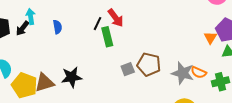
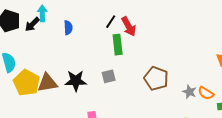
black line: (98, 24) -> (111, 22), moved
gray square: (128, 69) -> (109, 76), moved
gray star: (183, 73) -> (189, 92), size x0.6

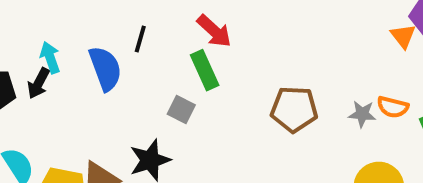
black line: (111, 22) -> (140, 39), moved
blue semicircle: (68, 28) -> (105, 68), size x1.6
gray square: (109, 76) -> (181, 110), moved, turned -32

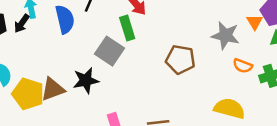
gray square: (181, 110) -> (109, 51), size x1.6
gray star: (362, 114) -> (225, 35), moved, size x1.6

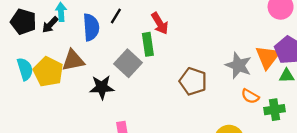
orange triangle: (255, 22) -> (268, 57), size x1.6
brown triangle: (53, 89) -> (73, 60), moved
yellow pentagon: (28, 94) -> (48, 72), moved

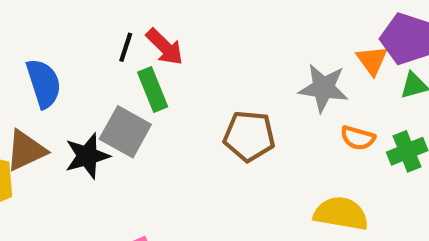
black line: (116, 16) -> (126, 47), moved
orange triangle: (268, 57) -> (372, 60), size x0.7
black star: (102, 87) -> (87, 156), moved

